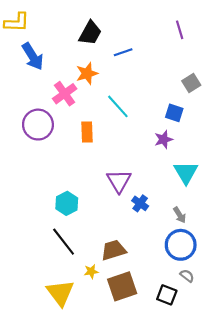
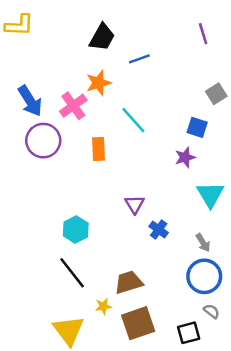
blue arrow: (33, 56) -> (30, 101), moved
purple triangle: (119, 181) -> (135, 204), size x0.7
black square: (167, 295) -> (189, 333), turned -36

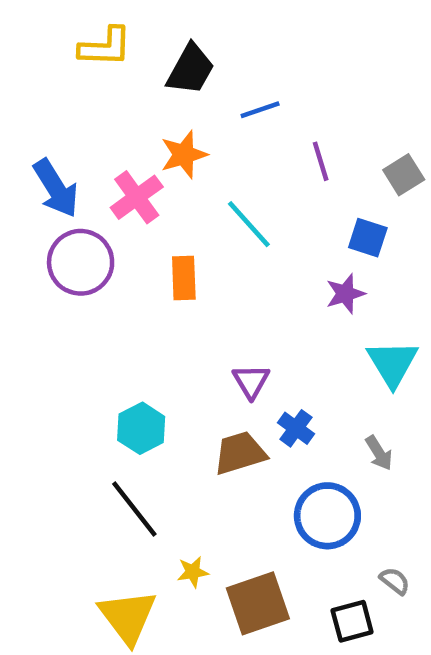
yellow L-shape: (19, 25) -> (105, 47), moved
purple line: (203, 34) -> (321, 161), moved
blue circle: (204, 276) -> (327, 516), moved
brown trapezoid: (129, 282) -> (240, 453), moved

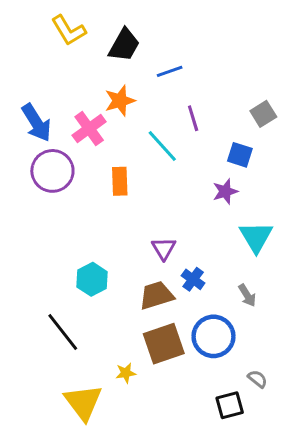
yellow L-shape: (105, 47) -> (69, 30), turned 57
purple line: (321, 161) -> (193, 118), moved
black line: (134, 509) -> (63, 332), moved
brown square: (258, 603) -> (164, 344), moved

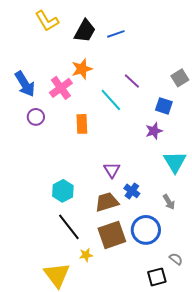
blue line: (170, 71) -> (116, 34), moved
purple line: (193, 118) -> (132, 81), turned -30
purple circle: (52, 171) -> (36, 117), size x0.6
black line: (63, 332) -> (69, 227), moved

